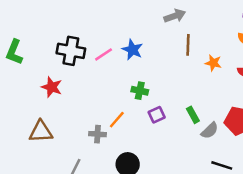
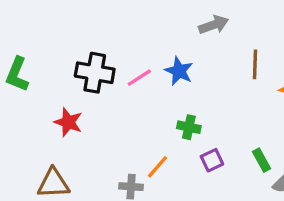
gray arrow: (175, 16) -> (214, 25), moved

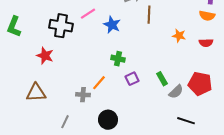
brown line: (255, 64) -> (149, 15), moved
pink line: (139, 78) -> (88, 14), moved

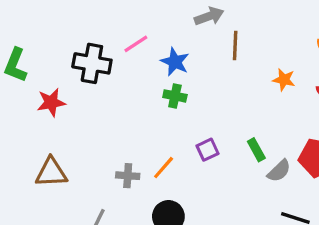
red star: (45, 56) -> (51, 102), moved, turned -30
green cross: (118, 59) -> (175, 96), moved
orange line: (99, 83) -> (164, 168), moved

